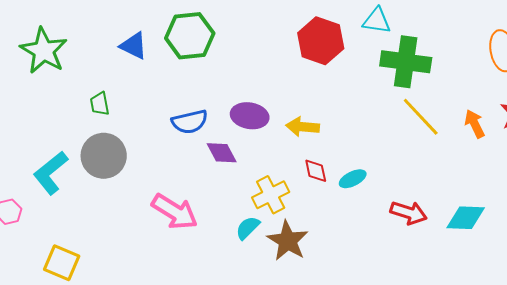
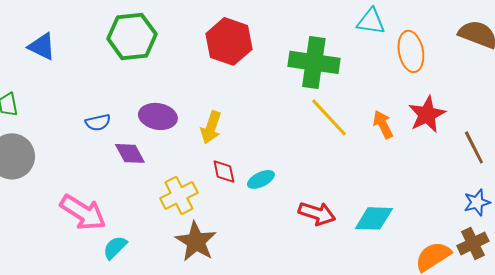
cyan triangle: (377, 21) -> (371, 21), moved
green hexagon: (190, 36) -> (132, 36), moved
blue semicircle: (190, 122) -> (98, 122), size x0.7
yellow arrow: (303, 127) -> (211, 127), turned -76
cyan semicircle: (248, 228) -> (115, 247), moved

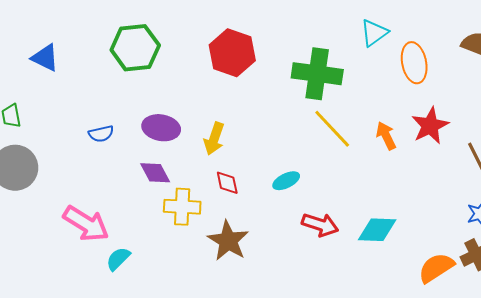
cyan triangle: (371, 21) -> (374, 33), turned -44
purple diamond: (130, 153) -> (155, 173), moved
cyan ellipse: (261, 179) -> (286, 181), moved
yellow cross: (179, 195) -> (182, 207), turned 30
brown star: (196, 241) -> (228, 241), moved

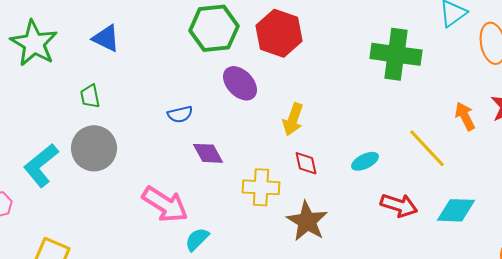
red hexagon: (232, 53) -> (279, 33), moved
blue triangle: (45, 58) -> (106, 38), moved
purple ellipse: (161, 128) -> (240, 83), moved, turned 36
yellow line: (332, 129) -> (427, 148), moved
purple diamond: (155, 173) -> (208, 153), moved

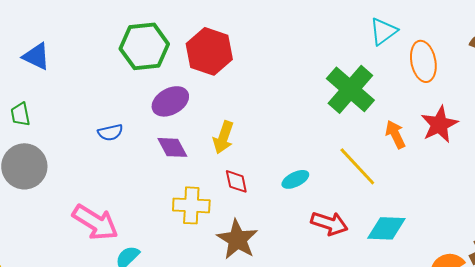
green cross: (396, 54) -> (350, 89), moved, turned 33
purple ellipse: (240, 83) -> (170, 101), turned -75
purple diamond: (208, 153) -> (172, 147), moved

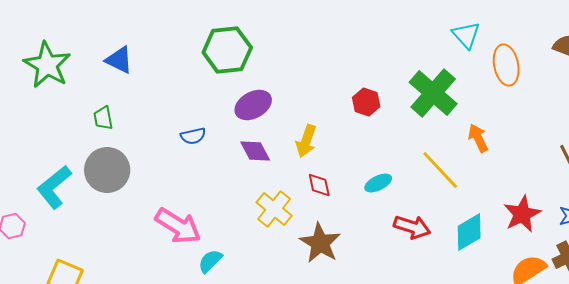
cyan triangle: (383, 31) -> (466, 35), turned -36
red hexagon: (209, 51) -> (366, 102), moved, size x0.6
red star: (439, 124) -> (522, 214), moved
yellow cross: (191, 205) -> (274, 209), turned 36
cyan diamond: (386, 228) -> (469, 232), turned -33

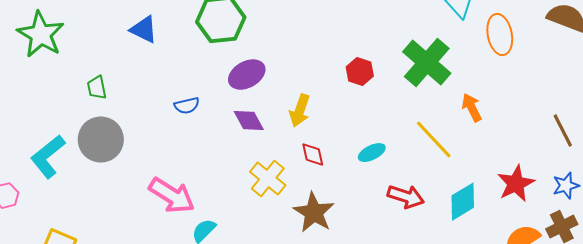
blue triangle: (119, 60) -> (144, 30), moved

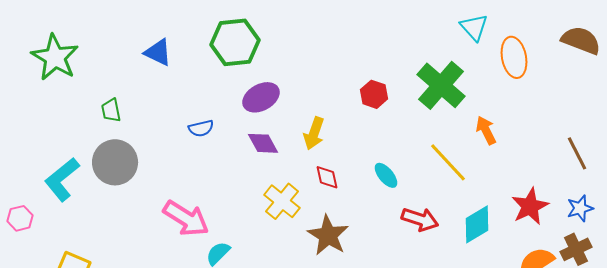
cyan ellipse: (372, 153) -> (386, 175), turned 76

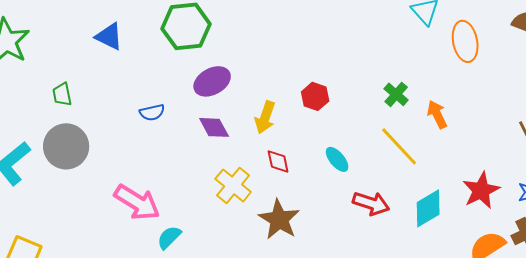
green cross: (441, 85) -> (396, 94), moved, size x0.5
red hexagon: (374, 94) -> (315, 96), moved

